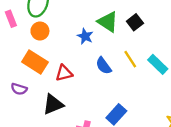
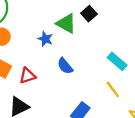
black square: (135, 22) -> (89, 14), moved
yellow line: (130, 59) -> (113, 89), moved

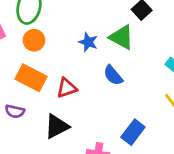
green triangle: (66, 23) -> (122, 37), moved

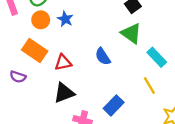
green triangle: (122, 37) -> (131, 33), moved
blue star: (88, 42) -> (65, 19), moved
black triangle: (57, 126) -> (64, 93), moved

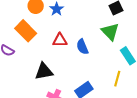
red triangle: (63, 62) -> (60, 40), moved
yellow line: (149, 86) -> (117, 79), turned 35

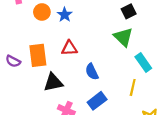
orange rectangle: (26, 31) -> (38, 55), moved, turned 40
blue semicircle: (82, 47) -> (92, 72), moved

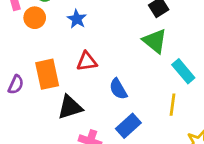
orange circle: (42, 12) -> (35, 18), moved
purple semicircle: (13, 61) -> (16, 85), turned -88

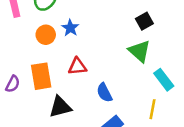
orange circle: (35, 18) -> (46, 35), moved

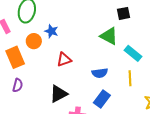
black square: (144, 21) -> (124, 13), moved, turned 32
orange rectangle: (41, 76) -> (15, 57), moved
blue semicircle: (104, 93) -> (100, 73), moved, turned -56

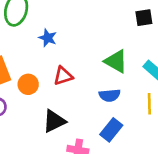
green triangle: (109, 36) -> (116, 61), moved
orange circle: (34, 41) -> (28, 84), moved

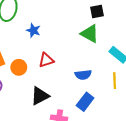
black square: (144, 18) -> (97, 12), moved
green triangle: (116, 61) -> (90, 34), moved

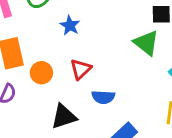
red triangle: (46, 60) -> (81, 69), turned -35
blue semicircle: (83, 75) -> (103, 97), moved

